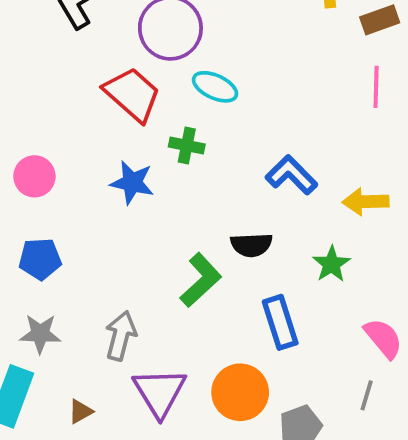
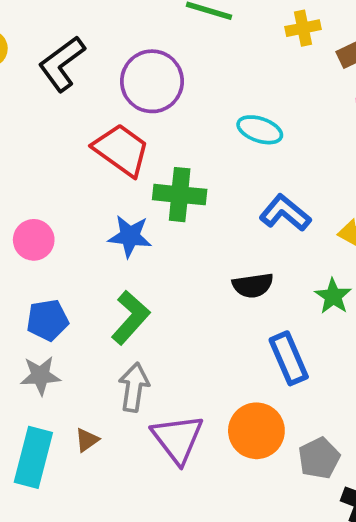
cyan ellipse: (215, 87) -> (260, 130), moved
green cross: (187, 146) -> (180, 195), size x1.5
green L-shape: (201, 280) -> (130, 318), moved
gray star: (40, 334) -> (40, 376), moved
brown triangle: (81, 411) -> (87, 440), moved

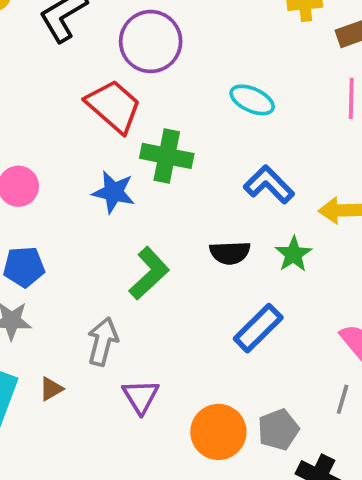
green star: (333, 296) -> (294, 254), moved
green L-shape: (130, 318) -> (149, 273), moved
blue rectangle: (289, 358) -> (258, 328), turned 63
orange circle: (256, 431) -> (218, 432), moved
purple triangle: (178, 439) -> (141, 397), size x0.7

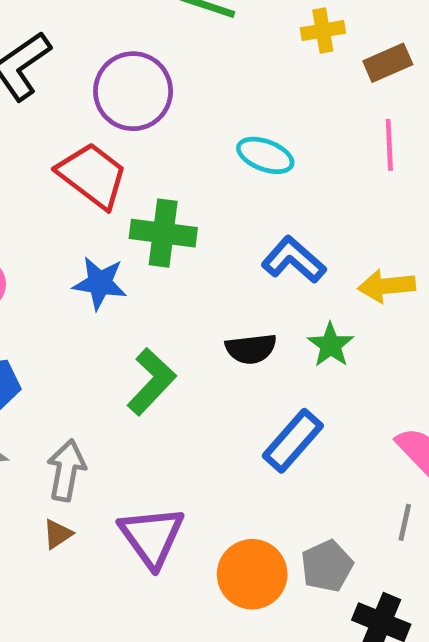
gray arrow: (103, 341) -> (66, 470), moved
brown triangle: (51, 389) -> (58, 534), moved
purple triangle: (141, 397) -> (152, 537), size x1.4

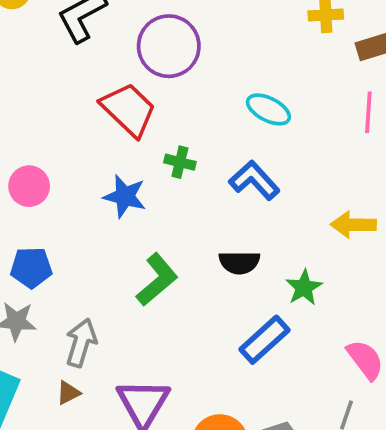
green cross: (163, 233) -> (180, 162), size x0.6
blue L-shape: (294, 260) -> (254, 180), moved
green star: (331, 345) -> (304, 288), moved

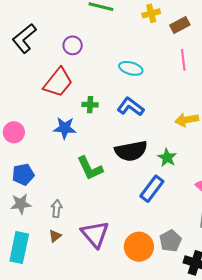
purple circle: (169, 46) -> (73, 45), size x0.6
red trapezoid: (129, 110) -> (58, 82), turned 96
black semicircle: (239, 262) -> (131, 151), size x1.5
green L-shape: (157, 280) -> (90, 168), turned 116
gray arrow: (81, 343) -> (57, 209), size x0.7

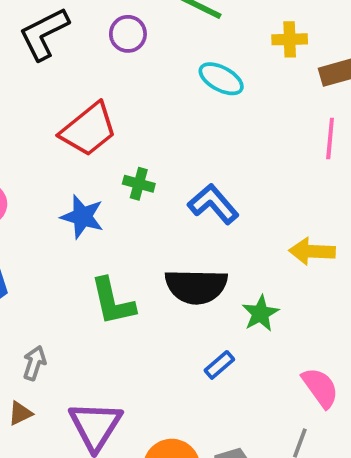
purple circle: (73, 45) -> (128, 34), moved
cyan ellipse: (131, 68) -> (221, 79), moved
blue rectangle: (152, 189) -> (219, 365), size x0.6

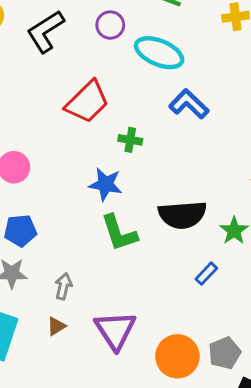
cyan ellipse: (221, 79) -> (159, 53), moved, size x1.4
blue L-shape: (213, 204) -> (189, 104), moved
blue star: (82, 217) -> (105, 184), moved

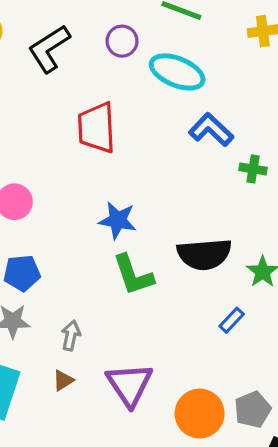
red trapezoid: (87, 102) -> (97, 128), turned 132
green cross: (130, 140) -> (253, 169), moved

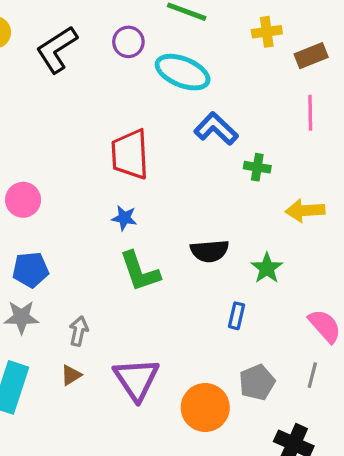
red trapezoid: (97, 128) -> (130, 154), moved
blue star: (118, 220) -> (124, 218), size x0.7
black semicircle: (204, 254) -> (210, 251), size x0.7
blue rectangle: (232, 320) -> (237, 316), turned -30
gray pentagon: (253, 410) -> (257, 382), moved

